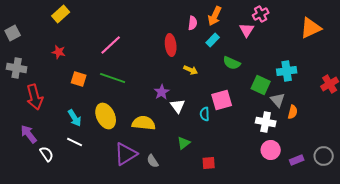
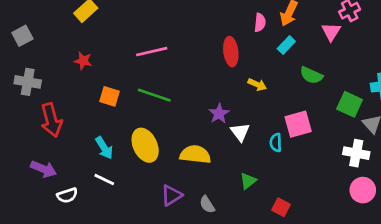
pink line: (111, 45) -> (152, 52), turned 30
purple arrow: (29, 134) -> (44, 169), turned 150
white semicircle: (47, 154) -> (67, 195), turned 105
purple triangle: (126, 154) -> (171, 195), size x0.7
red square: (209, 163) -> (281, 207), turned 32

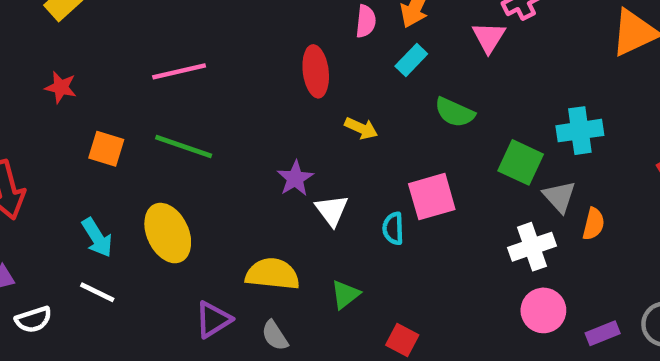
white cross: (356, 153) -> (532, 247), turned -30
yellow semicircle: (195, 154) -> (272, 274), moved

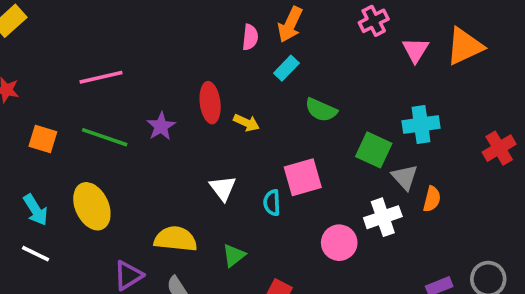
pink triangle: (489, 37) -> (416, 50), moved
red ellipse: (316, 71) -> (210, 103), moved
purple star: (295, 178) -> (161, 126), moved
pink circle: (543, 310) -> (339, 243), moved

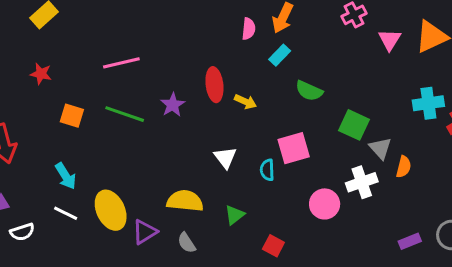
cyan cross: (421, 124) -> (428, 103), moved
yellow ellipse: (92, 206) -> (111, 210), moved

